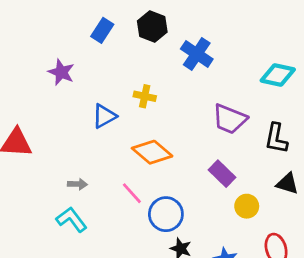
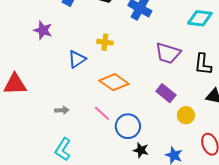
cyan L-shape: (72, 220) -> (63, 149), moved, turned -105

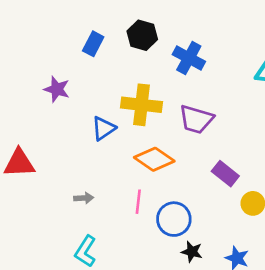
yellow cross: (105, 42) -> (141, 105), size x1.8
purple trapezoid: (168, 53) -> (196, 119), moved
pink line: (102, 113) -> (138, 202), turned 54

